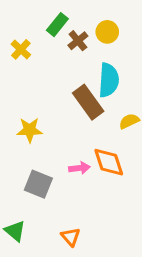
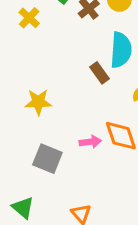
brown rectangle: (88, 102) -> (99, 73), size x0.6

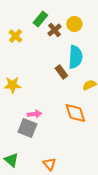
yellow star: (38, 102) -> (12, 85), moved
pink arrow: (90, 142) -> (34, 114), moved

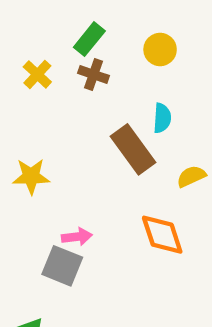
brown cross: (54, 30) -> (93, 74), moved, turned -32
cyan semicircle: (75, 57) -> (162, 118), size x0.6
brown rectangle: (61, 72) -> (133, 149), size x1.6

